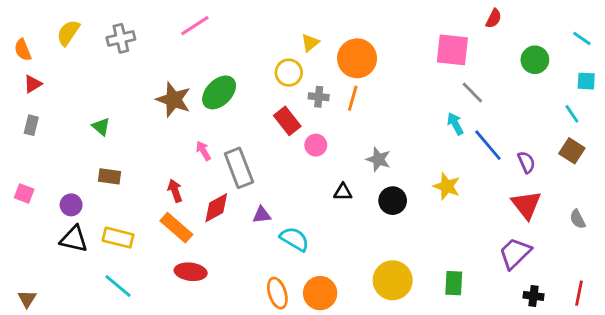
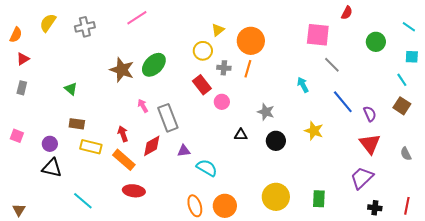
orange semicircle: (23, 50) -> (16, 35), turned -133
cyan arrow: (455, 124) -> (303, 85), moved
yellow rectangle: (118, 238) -> (91, 147), moved

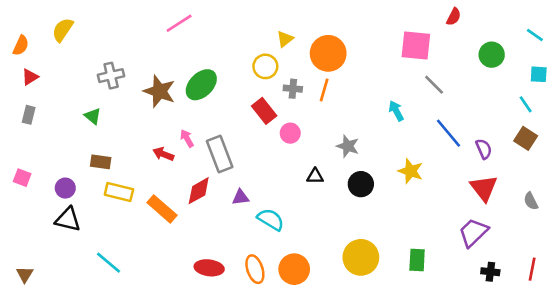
gray cross: (85, 27) -> (111, 76), moved
red arrow: (123, 134) -> (163, 154), moved, turned -49
red ellipse: (134, 191) -> (209, 268), moved

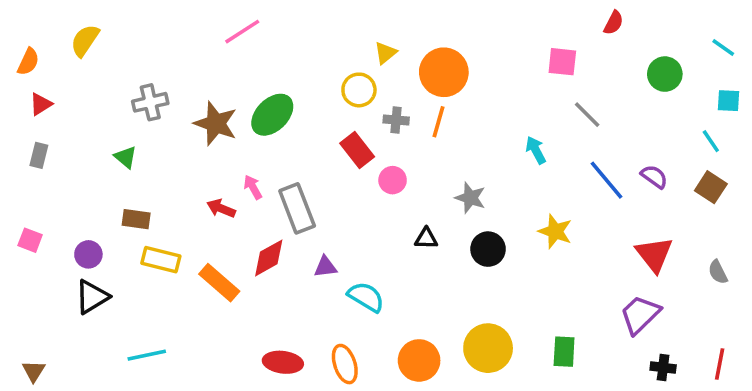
pink square: (416, 45) -> (562, 62), size x0.7
purple semicircle: (484, 149) -> (654, 177), moved, turned -30
black triangle: (68, 219) -> (92, 297), turned -44
cyan line: (108, 263) -> (147, 355), turned -52
orange circle: (294, 269) -> (419, 360), moved

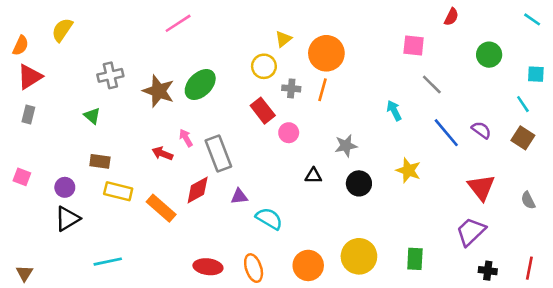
cyan line: (723, 48) -> (532, 19), moved
red triangle: (41, 104) -> (30, 77), size x1.5
gray star: (470, 198) -> (346, 146), turned -30

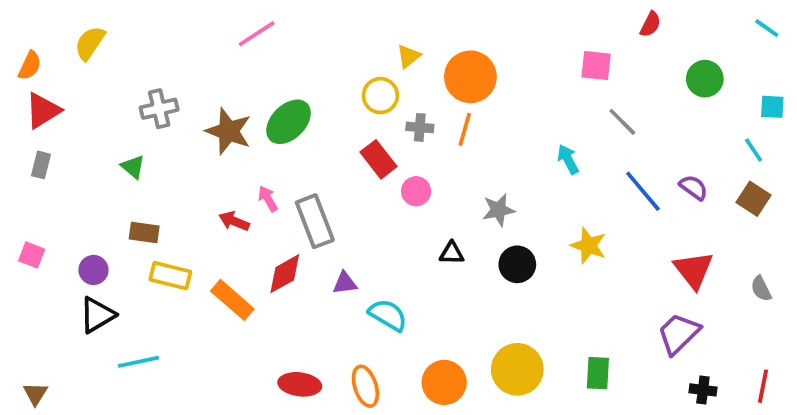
cyan line: (108, 262) -> (139, 362), moved

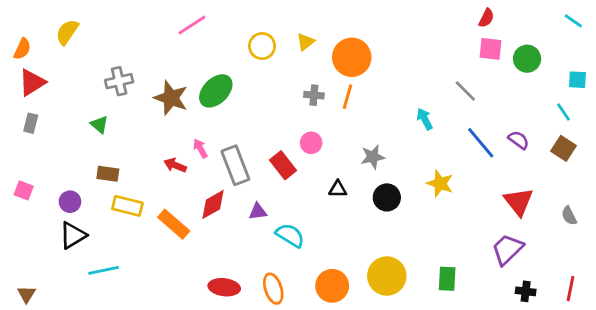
pink square: (596, 66) -> (491, 49), moved
yellow circle: (380, 96) -> (262, 46), moved
red rectangle: (379, 159) -> (283, 165), moved

